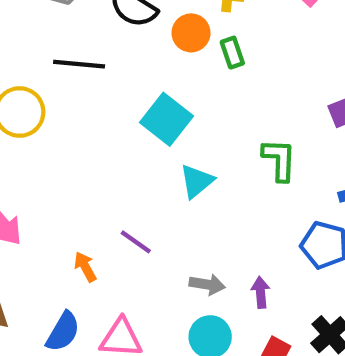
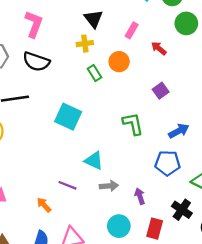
orange circle: (191, 33) -> (119, 62), moved
cyan triangle: (197, 181) -> (94, 161), moved, turned -42
gray arrow: (207, 284) -> (109, 186), moved

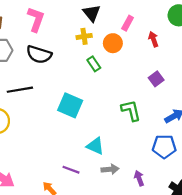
red arrow: (159, 48) -> (153, 39), turned 32
orange circle: (119, 62) -> (113, 43), moved

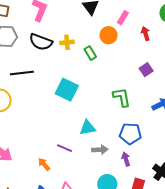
yellow cross: (84, 36) -> (67, 42), moved
cyan triangle: (95, 146) -> (88, 128), turned -36
blue pentagon: (164, 147) -> (130, 134), moved

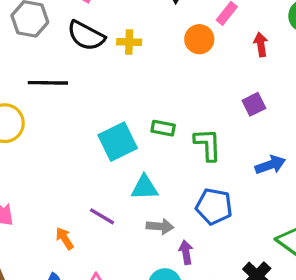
green rectangle: (90, 53) -> (163, 128), moved, turned -56
cyan square: (67, 90) -> (118, 142), moved, turned 30
purple arrow: (126, 159) -> (186, 252), moved

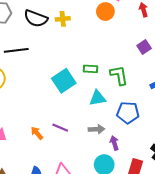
cyan triangle: (145, 188) -> (98, 98), moved
orange arrow: (65, 238) -> (37, 133), moved

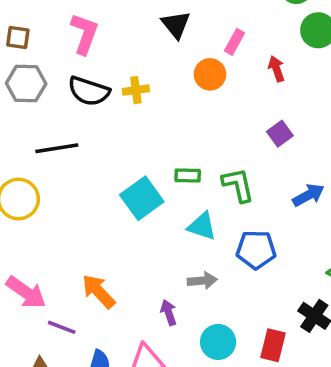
cyan triangle: (98, 98) -> (202, 226), turned 30
purple line: (60, 128) -> (62, 327), moved
orange arrow: (37, 133) -> (98, 291), size x1.5
purple arrow: (114, 143) -> (169, 313), moved

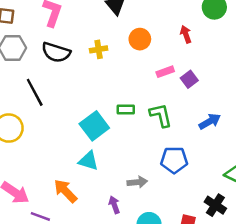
pink rectangle: (235, 42) -> (165, 72), moved, turned 42
yellow cross: (136, 90) -> (99, 49), moved
black line: (57, 148) -> (35, 92), turned 72
cyan triangle: (202, 226) -> (88, 161), moved

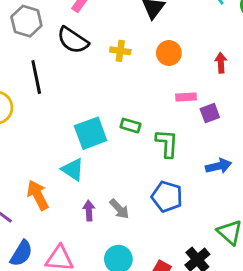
gray arrow: (137, 182) -> (119, 209), turned 36
purple arrow: (114, 205) -> (89, 211), moved

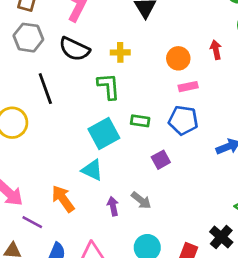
orange circle: (169, 53) -> (178, 58), moved
purple square: (210, 113) -> (161, 160), moved
green L-shape: (167, 143) -> (109, 86), moved
blue pentagon: (167, 197) -> (183, 120), moved

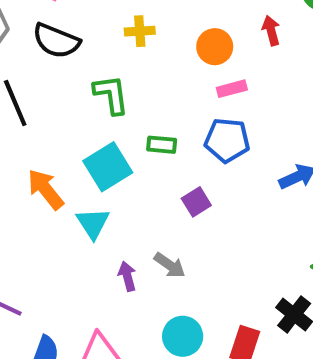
yellow cross: (120, 52) -> (140, 31), moved
cyan triangle: (92, 170) -> (93, 223), turned 35
orange arrow: (63, 199) -> (46, 189), moved

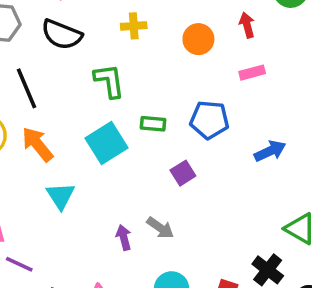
pink rectangle: (232, 89) -> (252, 73), moved
orange arrow: (46, 189) -> (37, 144), moved
cyan triangle: (93, 223) -> (61, 196), moved

